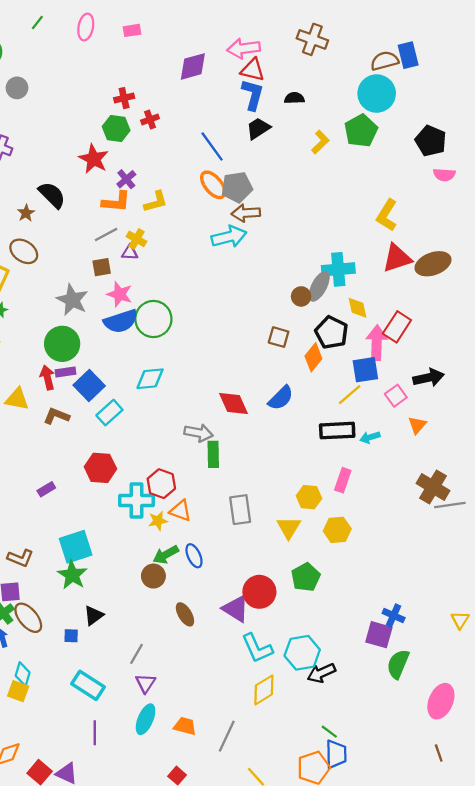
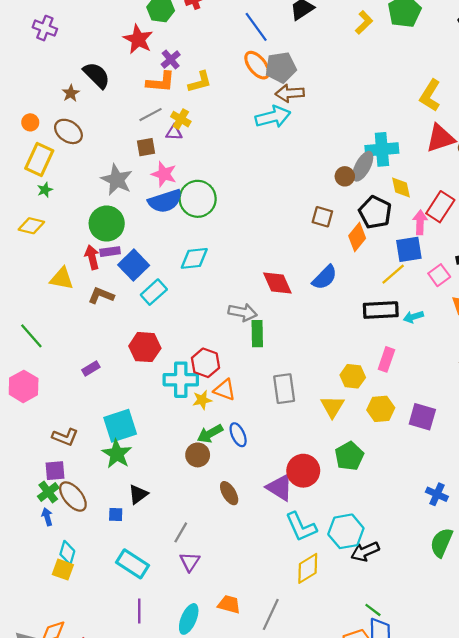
pink arrow: (377, 343) -> (420, 222), size x0.7
purple square: (379, 635) -> (422, 417), moved
cyan ellipse: (146, 719) -> (189, 619), moved

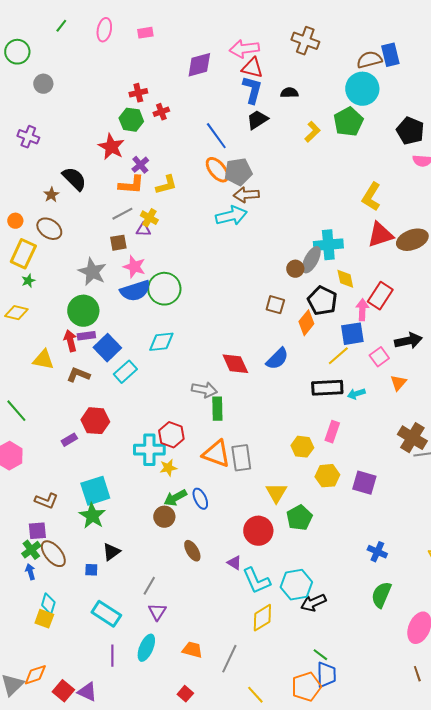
red hexagon: (145, 347) -> (95, 421), moved
orange triangle: (225, 390) -> (216, 454), moved, size x1.4
yellow triangle: (332, 407) -> (276, 493), moved
purple triangle: (280, 488) -> (234, 563), moved, size x0.6
cyan ellipse: (189, 619) -> (146, 648), moved

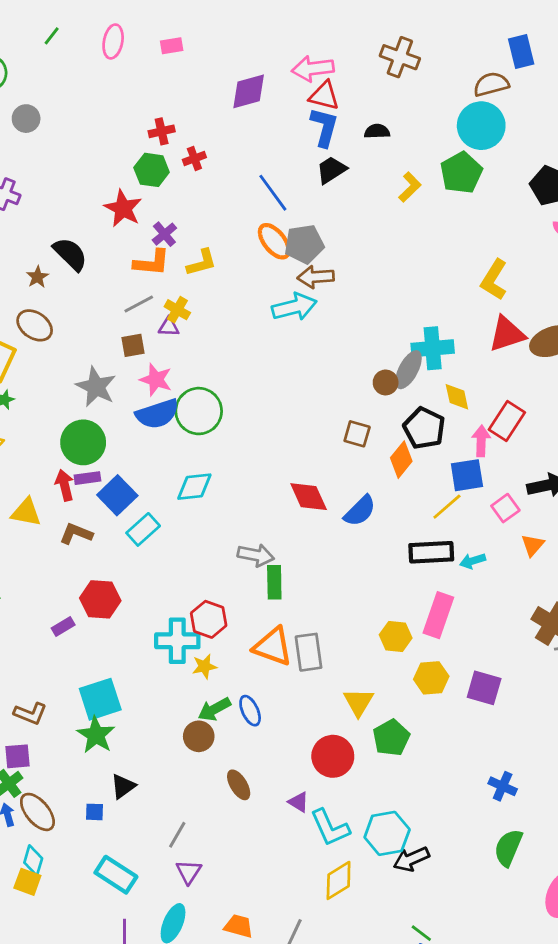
blue rectangle: (390, 55) -> (521, 51), moved
red diamond: (235, 364) -> (309, 497), moved
pink rectangle: (332, 432) -> (438, 615), size x1.4
brown ellipse: (53, 554) -> (37, 812), moved

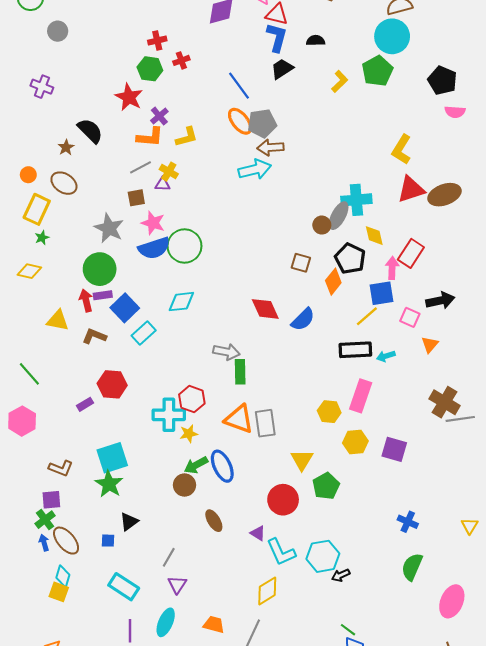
pink square: (505, 508) -> (410, 317), turned -30
blue ellipse: (250, 711) -> (222, 466), size x1.4
black arrow: (411, 859) -> (341, 575), size x0.7
yellow diamond: (339, 880) -> (267, 591), moved

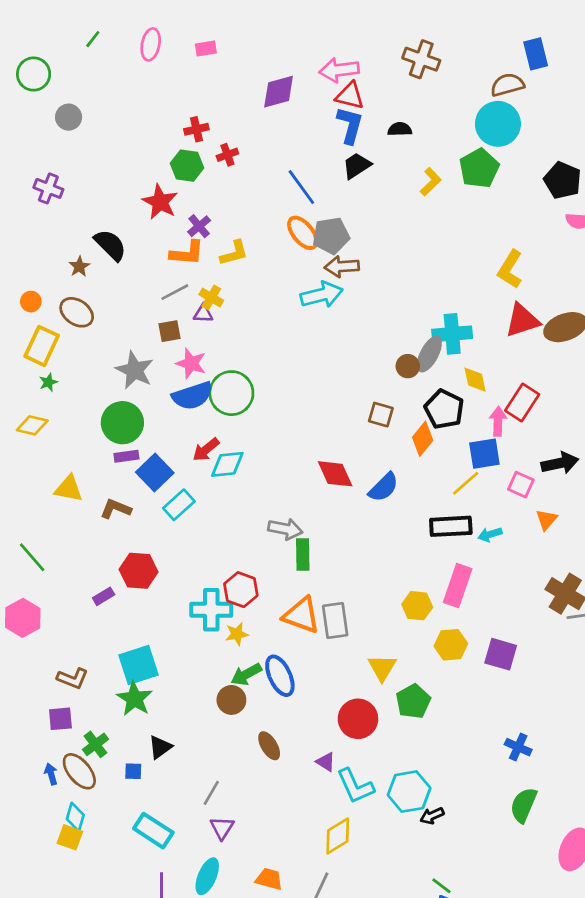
red arrow: (86, 301) -> (206, 450), moved, turned -115
green cross: (45, 520) -> (95, 744), moved

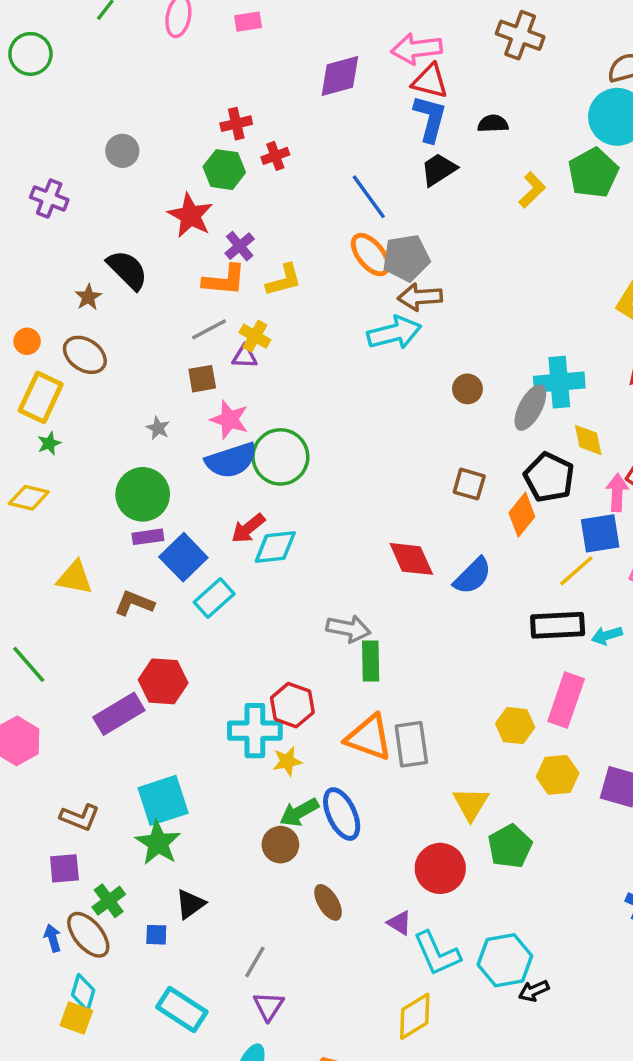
gray circle: (69, 117) -> (122, 151), moved
brown circle: (408, 366) -> (467, 389), moved
gray star: (135, 370) -> (158, 428), size x0.5
purple rectangle: (104, 596) -> (119, 714), size x1.8

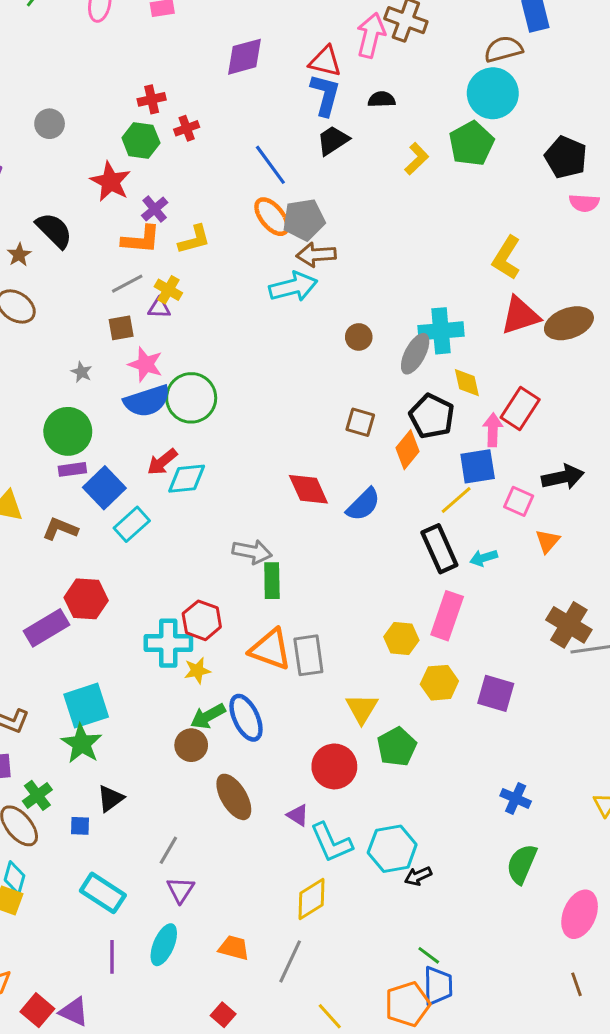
pink arrow: (416, 49) -> (371, 35), moved, turned 111
black rectangle: (558, 625) -> (439, 549), turned 69
brown ellipse: (328, 902) -> (234, 797), size x1.4

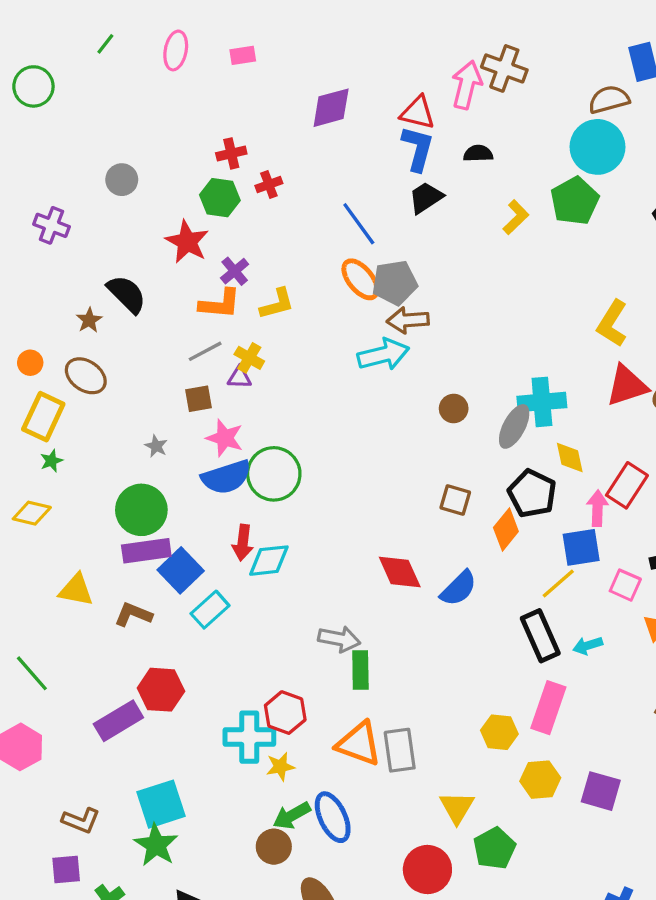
red arrow: (162, 462) -> (243, 543), turned -44
purple rectangle: (72, 469) -> (146, 551), size x1.6

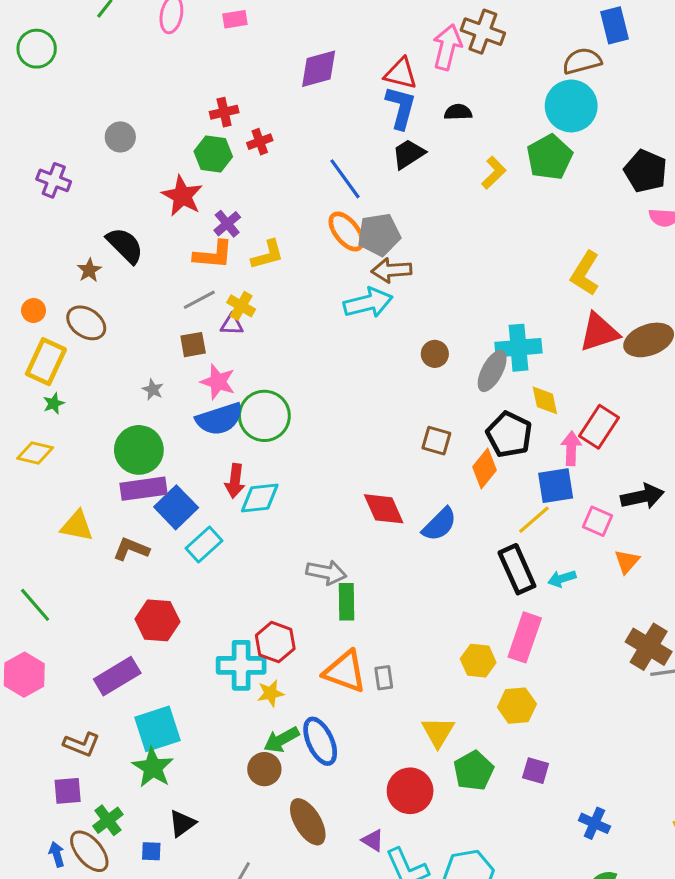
purple rectangle: (118, 721) -> (117, 676), moved
gray rectangle: (400, 750) -> (384, 678), size x0.6
purple square: (601, 791) -> (536, 771), moved, size x0.7

